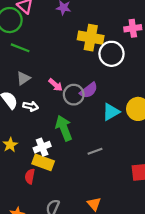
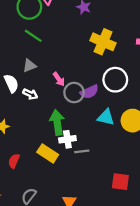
white circle: (111, 54) -> (115, 80), moved
cyan triangle: (111, 112) -> (106, 117), turned 30
white cross: (42, 147) -> (67, 139), moved
yellow rectangle: (43, 162) -> (48, 153), moved

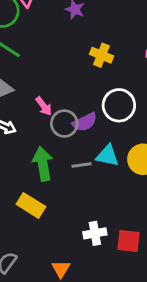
yellow cross: (103, 42) -> (101, 55), size x0.7
white cross: (67, 139) -> (95, 233), moved
gray line: (82, 151) -> (82, 165), moved

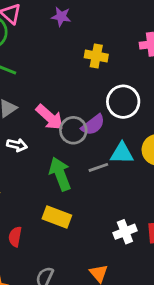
pink arrow: (44, 106) -> (50, 117), size x1.5

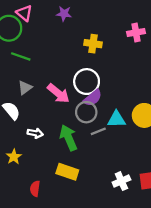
white circle: (123, 102) -> (87, 82), moved
gray circle: (73, 130) -> (86, 112), moved
white arrow: (17, 145) -> (35, 133), moved

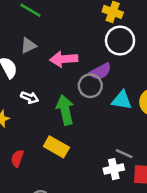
white circle: (87, 82) -> (120, 41), moved
pink arrow: (58, 93) -> (64, 59), turned 125
gray line: (98, 131) -> (124, 154), moved, turned 35

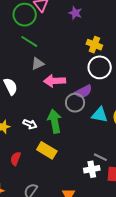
gray triangle: (28, 45) -> (38, 64), moved
white arrow: (30, 97) -> (30, 124), moved

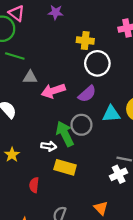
gray triangle: (38, 64) -> (30, 77), turned 40
gray circle: (75, 103) -> (81, 125), moved
white arrow: (30, 124) -> (49, 146), moved

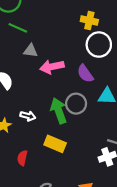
purple semicircle: (87, 94) -> (85, 74), turned 90
white arrow: (49, 146) -> (28, 116), moved

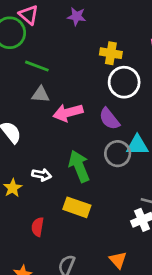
green line: (18, 28) -> (37, 66), moved
gray circle: (76, 104) -> (118, 154), moved

